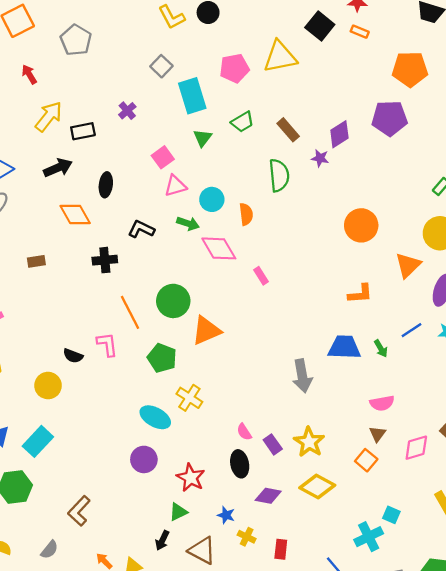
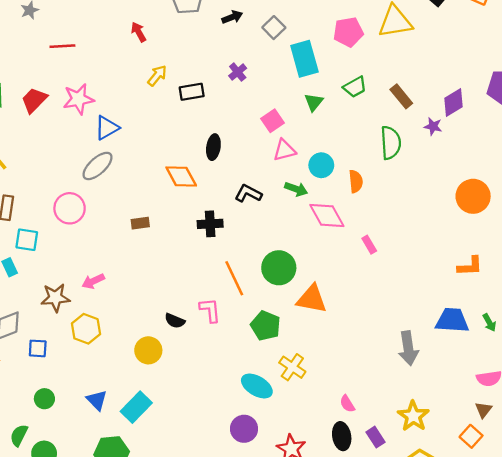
yellow arrow: (49, 117) -> (157, 76), size x0.7
black arrow: (58, 168) -> (232, 17), moved, size x0.7
orange triangle: (206, 331) -> (312, 299), turned 32
purple rectangle: (273, 444) -> (375, 437), moved

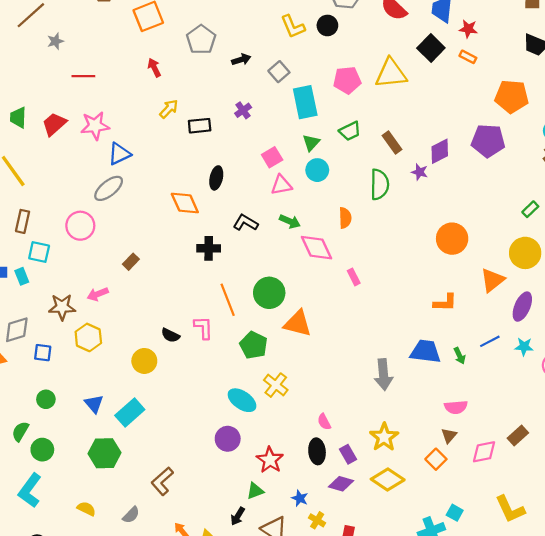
cyan circle: (321, 165) -> (317, 170), moved
brown rectangle: (140, 223) -> (131, 262), moved, turned -42

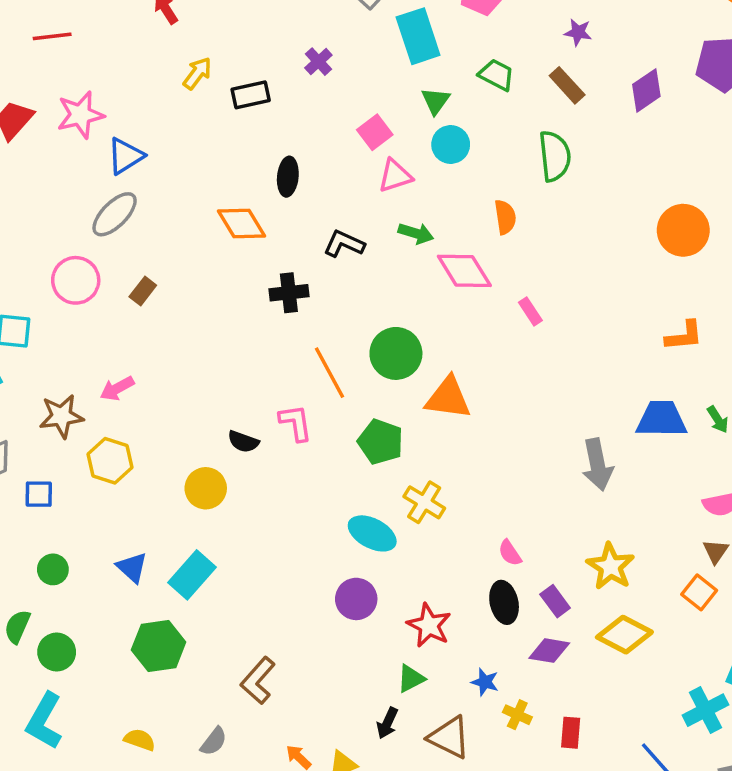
green trapezoid: (350, 131) -> (496, 75), turned -120
purple star: (419, 172) -> (578, 32), moved
brown rectangle: (131, 262) -> (143, 291), moved

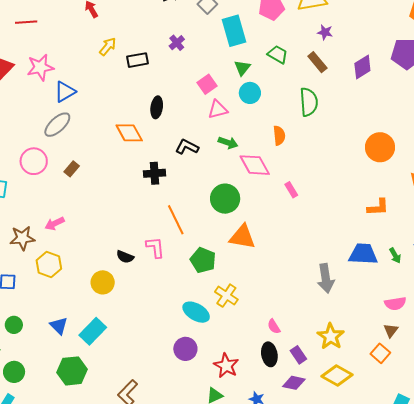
green circle: (396, 353) -> (225, 199), moved

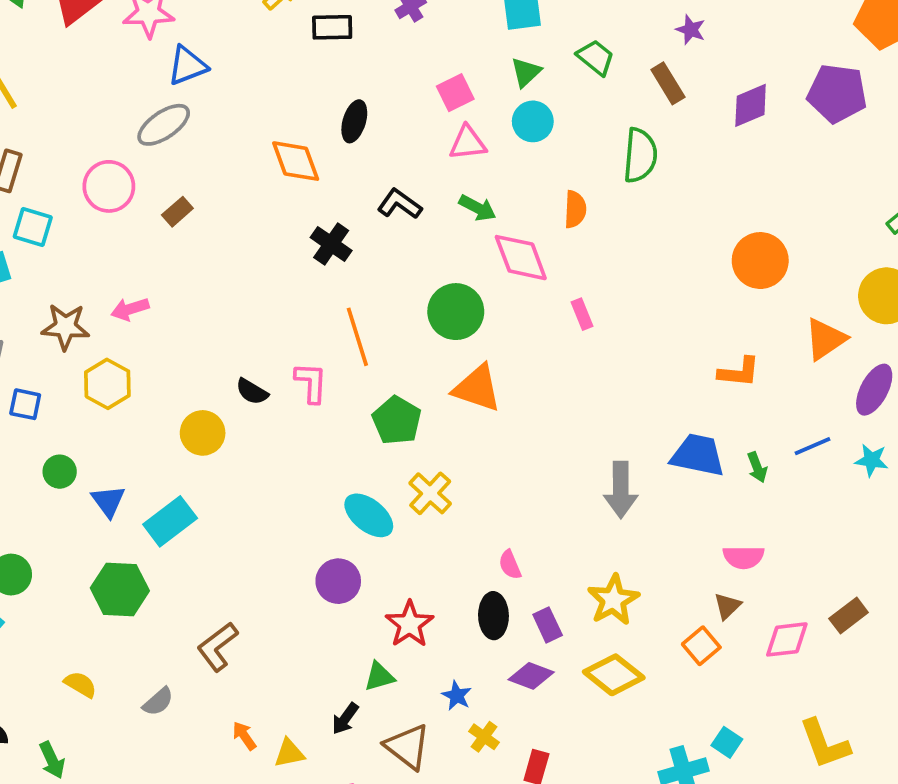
black cross: (155, 173) -> (331, 244), turned 30
green circle: (14, 325) -> (60, 472), moved

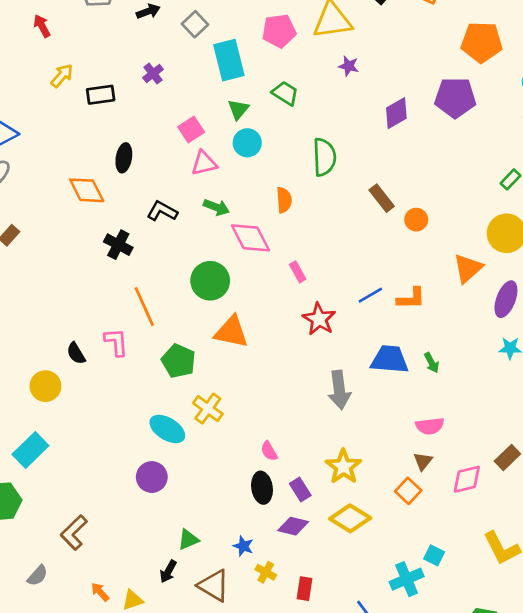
brown rectangle: (668, 83) -> (382, 198), moved
orange circle: (760, 261) -> (416, 220), size x0.6
black semicircle: (252, 392) -> (76, 353), turned 35
blue line: (813, 446) -> (370, 295), moved
red star: (409, 624) -> (319, 319), moved

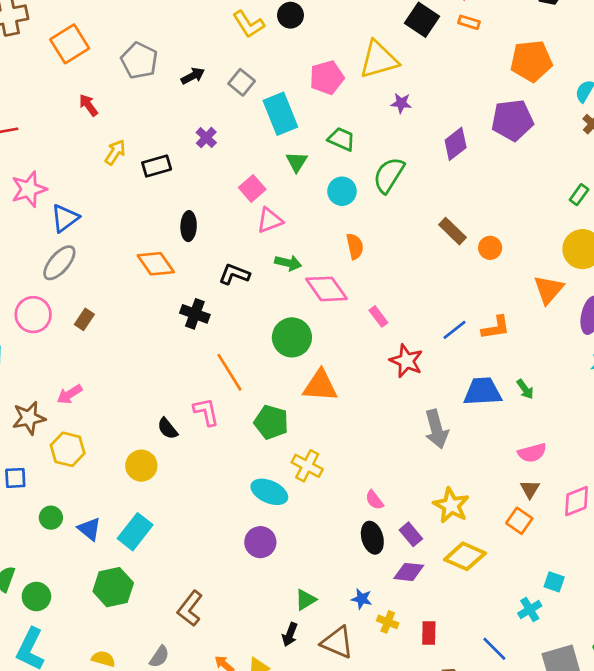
cyan circle: (247, 143) -> (342, 191), moved
green semicircle: (324, 157) -> (389, 175), moved, turned -138
cyan cross: (407, 579) -> (530, 610), size x0.7

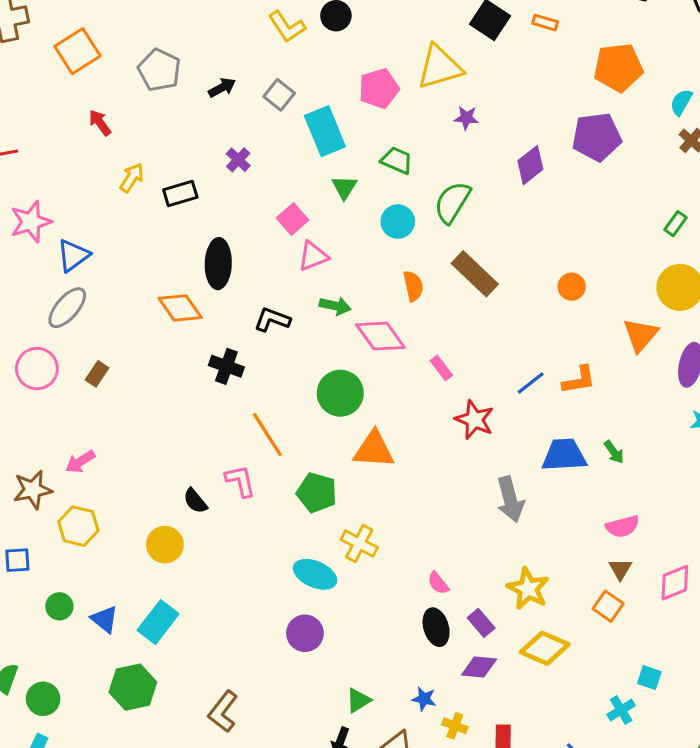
black ellipse: (189, 226) -> (218, 264), size x1.4
brown rectangle: (452, 231) -> (475, 274), moved, size x1.4

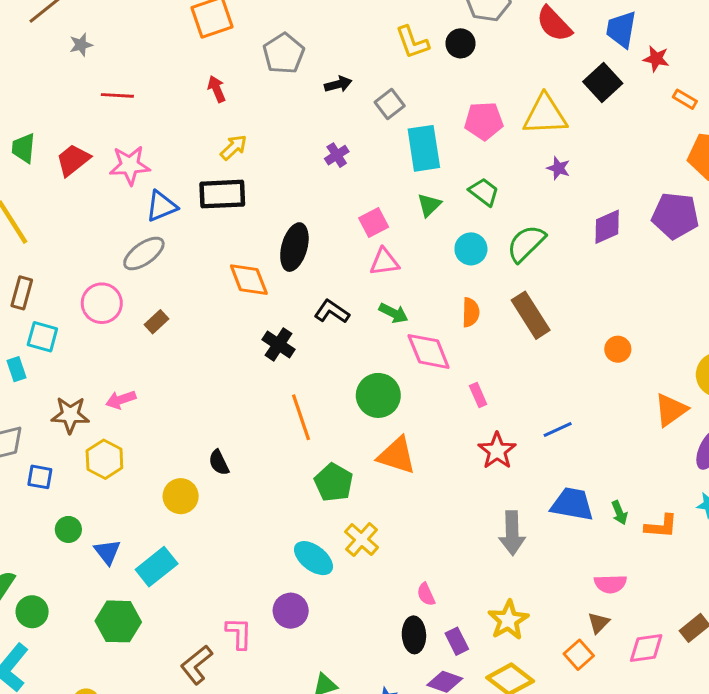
orange rectangle: (545, 23) -> (685, 99), moved
black rectangle: (180, 193) -> (222, 194), moved, size x1.4
orange L-shape: (579, 380) -> (661, 526), moved
pink L-shape: (240, 481) -> (239, 633), moved

